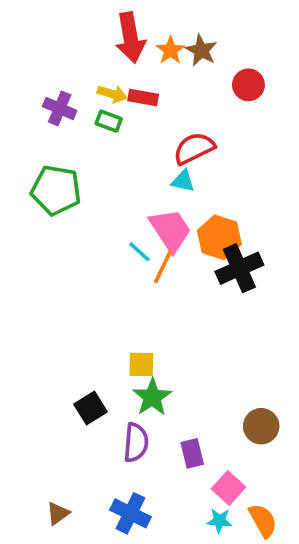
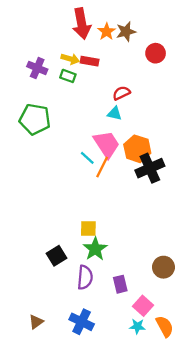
brown star: (201, 50) -> (126, 32), turned 30
red semicircle: (194, 148) -> (121, 93), size x0.7

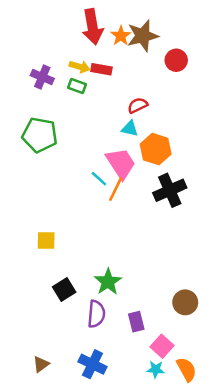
brown star: (126, 32) -> (143, 36), size x1.4
orange hexagon: (137, 149) -> (156, 149), moved
yellow square: (88, 228) -> (46, 241), moved

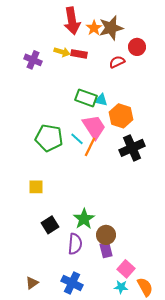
green rectangle: (77, 86) -> (86, 98), moved, size x1.5
red semicircle: (138, 105) -> (117, 62), moved
green pentagon: (40, 135) -> (49, 138), moved
brown circle: (185, 302) -> (106, 235), moved

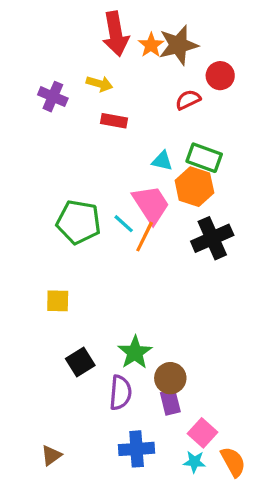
red rectangle: (79, 54) -> (114, 121), moved
green rectangle: (86, 98) -> (204, 158), moved
blue cross: (72, 283) -> (137, 449), moved, turned -30

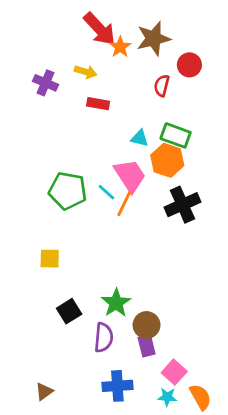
red arrow: (116, 34) -> (99, 29), turned -33
orange star: (151, 45) -> (120, 47), moved
red semicircle: (188, 100) -> (162, 86), turned -50

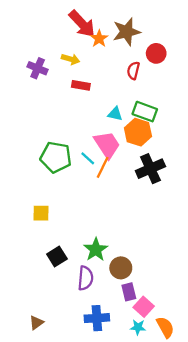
purple rectangle: (147, 346) -> (129, 292), moved

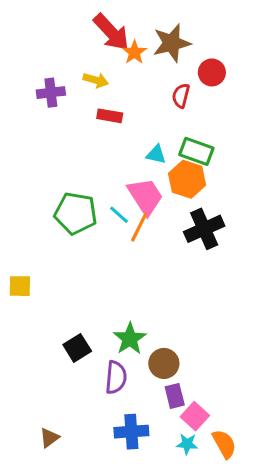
purple cross: (38, 68) -> (51, 93), turned -30
yellow square: (41, 213) -> (20, 286), moved

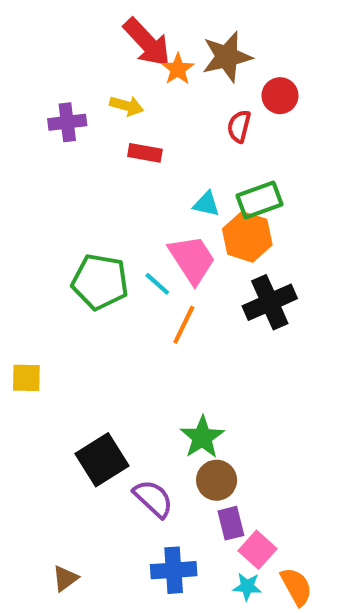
green rectangle: (196, 151) -> (260, 200), turned -40
orange line: (139, 227) -> (184, 325), moved
green star: (130, 339) -> (202, 437), moved
black square: (77, 348) -> (102, 460), size x1.4
purple semicircle: (116, 377) -> (153, 499), turned -52

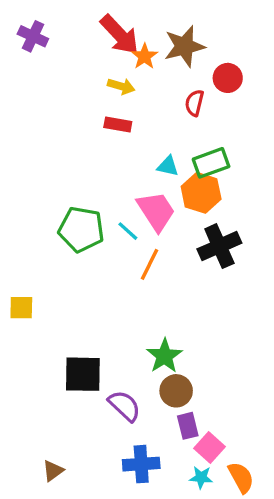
yellow arrow: (127, 106) -> (121, 86), moved
purple cross: (67, 122) -> (33, 36), moved, turned 32
black square: (102, 460) -> (83, 374), turned 33

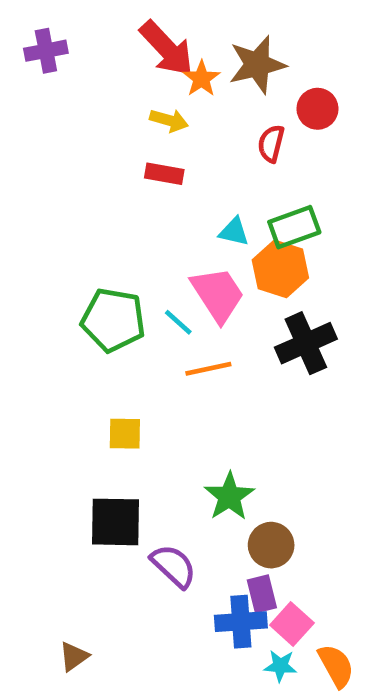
purple cross: (33, 36) -> (46, 51), turned -36
orange line: (149, 264) -> (208, 369), turned 52
yellow square: (21, 308) -> (125, 434), moved
brown circle: (176, 391) -> (271, 545), moved
blue cross: (141, 464) -> (241, 622), moved

